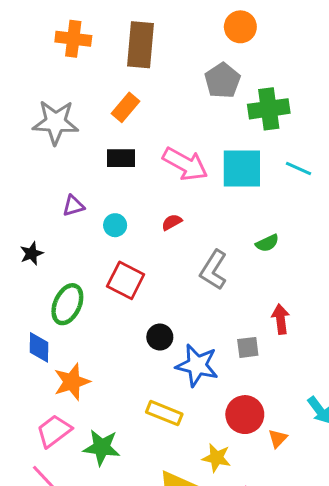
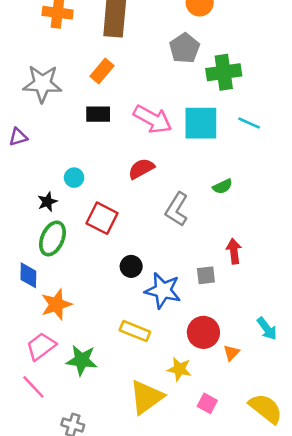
purple triangle: (73, 206) -> (18, 137), moved
red semicircle: (172, 222) -> (141, 169), size x1.5
cyan circle: (115, 225) -> (74, 178), moved
black star: (32, 254) -> (47, 202), moved

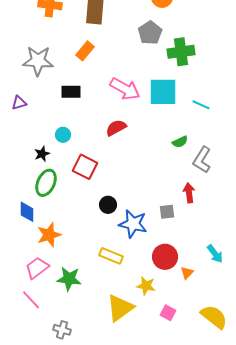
black rectangle: (98, 114) -> (71, 92), moved
cyan line: (249, 123) -> (201, 105), moved
gray L-shape: (177, 209) -> (202, 160), moved

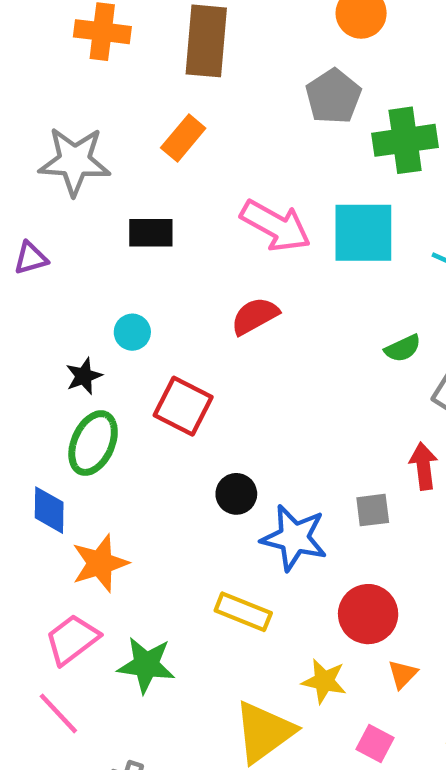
orange triangle: (187, 273) -> (403, 674), moved

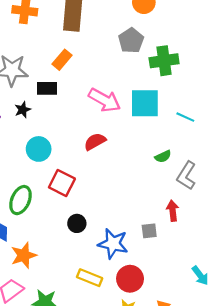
black rectangle: (151, 233) -> (47, 88), moved
cyan circle: (132, 332) -> (39, 149), size x1.5
black star: (84, 376) -> (23, 110), moved
black circle: (236, 494) -> (77, 223), moved
red circle: (368, 614) -> (130, 279), moved

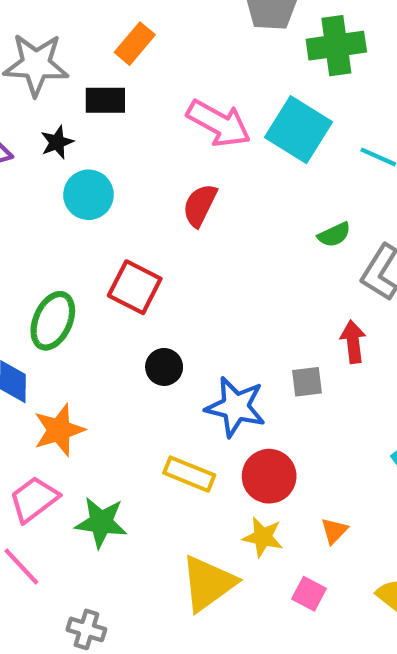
cyan square: (145, 103) -> (299, 130), turned 32
red semicircle: (95, 142) -> (200, 205), turned -35
cyan circle: (39, 149) -> (88, 195), moved

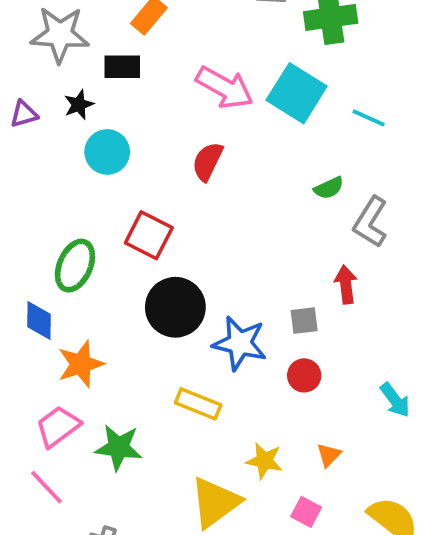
black circle: (164, 367) -> (175, 307), size x1.8
red circle: (269, 476) -> (304, 375), moved, size x0.7

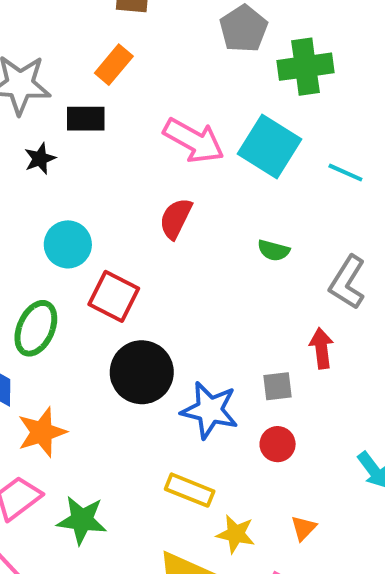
cyan circle: (107, 152) -> (68, 244), moved
green semicircle: (329, 188) -> (274, 250), moved, turned 40
yellow rectangle: (198, 404) -> (190, 490), moved

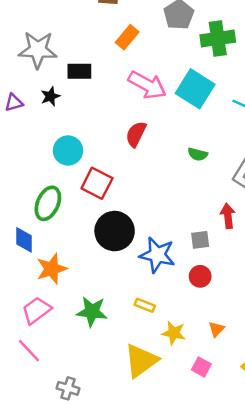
orange rectangle: (114, 65) -> (127, 37), moved
yellow rectangle: (190, 490) -> (145, 305), size x0.7
green star: (82, 520) -> (92, 312), moved

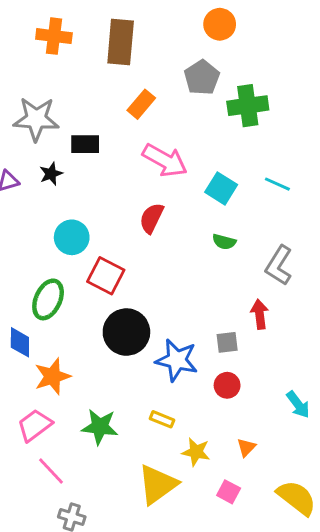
cyan square: (195, 89) -> (221, 188), moved, size x0.7
pink line: (29, 351) -> (51, 471), moved

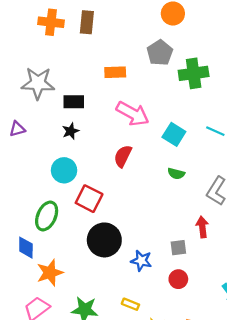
brown rectangle: (121, 42) -> (87, 22), moved, size x0.7
orange rectangle: (141, 104) -> (115, 72), turned 48
black star: (51, 174) -> (71, 131), moved
blue star: (177, 360) -> (141, 261), size x0.7

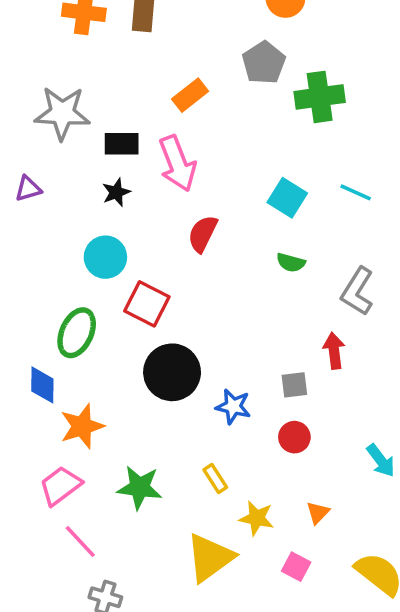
orange rectangle: (115, 72) -> (190, 95), turned -36
pink arrow: (133, 114) -> (177, 164), moved, turned 40
yellow rectangle: (130, 304) -> (215, 479), turned 35

